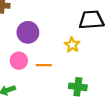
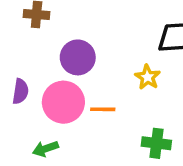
pink circle: (19, 61) -> (63, 102), size x1.5

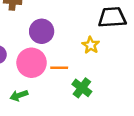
green cross: (156, 143) -> (82, 88), moved, turned 30

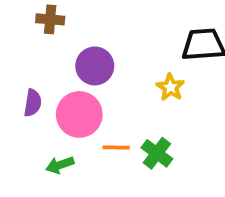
orange line: (59, 68) -> (116, 147), moved

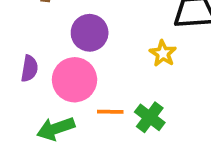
green arrow: (60, 165) -> (56, 129), size x1.4

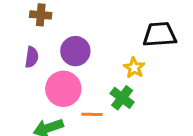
purple semicircle: (29, 68) -> (32, 57), moved
green cross: (150, 117) -> (122, 98), moved

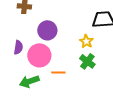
purple semicircle: (32, 57) -> (18, 47), moved
green cross: (122, 98) -> (87, 61), moved

